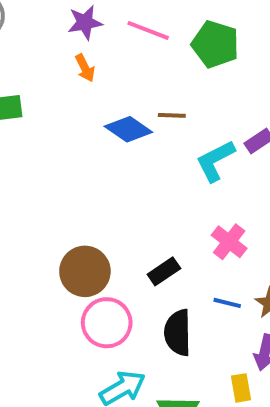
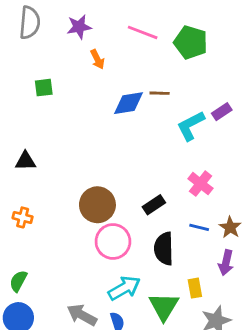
purple star: (85, 22) -> (79, 27), moved
blue diamond: (128, 129) -> (129, 103), turned -44
yellow rectangle: (241, 388) -> (195, 288), moved

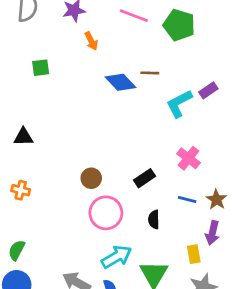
blue diamond: (129, 103) -> (121, 82), turned 56
brown circle: (97, 205) -> (91, 178), size x0.6
black semicircle: (164, 249) -> (154, 219), size x0.6
yellow rectangle: (195, 288) -> (194, 254), moved

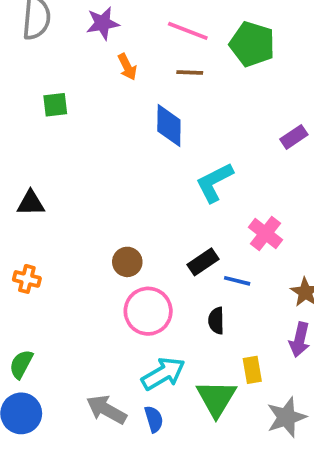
brown line: (150, 73) -> (190, 73), moved
blue diamond: (121, 82) -> (169, 126), turned 44
cyan L-shape: (179, 104) -> (214, 182), moved
blue line: (187, 200) -> (237, 281), moved
yellow rectangle: (194, 254) -> (252, 370), moved

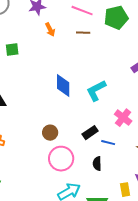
green pentagon: (252, 44) -> (116, 18), turned -30
blue diamond: (169, 126) -> (63, 86), moved
yellow rectangle: (252, 370) -> (125, 190), moved

